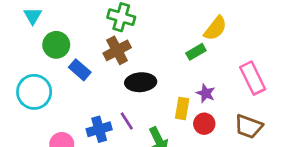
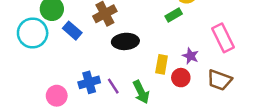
cyan circle: (34, 92) -> (33, 33), moved
purple star: (206, 93) -> (190, 56), moved
purple line: (127, 121) -> (113, 86), moved

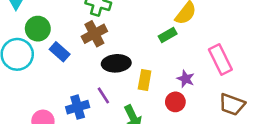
yellow rectangle: (162, 64) -> (145, 80), moved
brown trapezoid: (219, 80) -> (232, 104), moved
purple line: (113, 86) -> (103, 95), moved

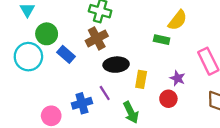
green rectangle: (168, 35) -> (162, 40), turned 42

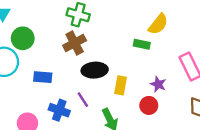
blue rectangle: (66, 54) -> (43, 77), moved, turned -36
blue cross: (82, 103) -> (59, 110), turned 36

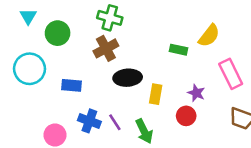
yellow semicircle: (158, 24) -> (209, 36), moved
green circle: (23, 38) -> (58, 33), moved
purple line: (83, 100) -> (115, 122), moved

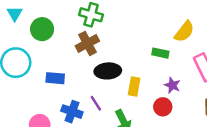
green rectangle: (179, 50) -> (160, 53), moved
purple line: (115, 122) -> (96, 103), moved

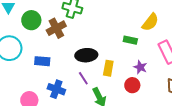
brown cross: (87, 43) -> (56, 28), moved
purple line: (96, 103) -> (83, 78), moved

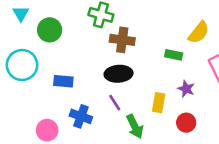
brown cross: (56, 28) -> (122, 40), moved, turned 36
yellow rectangle: (108, 68) -> (159, 103), moved
red circle: (132, 85) -> (186, 123), moved

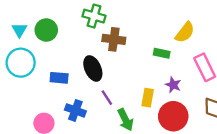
cyan triangle: (21, 14) -> (19, 30), moved
black ellipse: (119, 74) -> (93, 68), moved, turned 70
red circle: (186, 123) -> (173, 116), size x1.6

